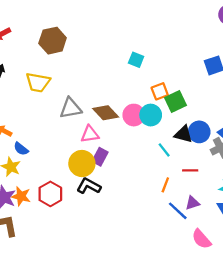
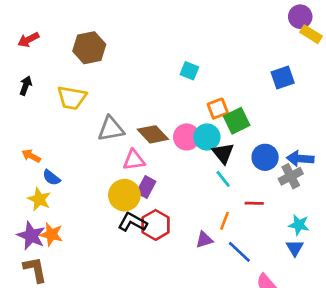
black triangle: (183, 134) -> (223, 153), moved, turned 36
red hexagon: (50, 194) -> (156, 225), moved
purple triangle: (192, 203) -> (204, 240), moved

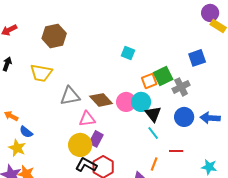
green square: (237, 121) -> (163, 76), moved
gray cross: (291, 176) -> (181, 87), moved

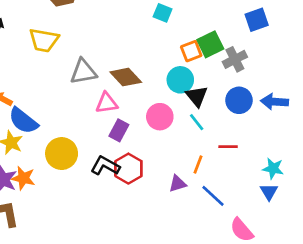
pink circle: (126, 102) -> (160, 117), moved
blue semicircle: (26, 132) -> (23, 121), size x1.6
yellow circle: (80, 145) -> (62, 154), moved

